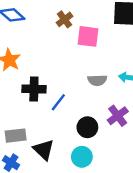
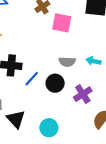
black circle: (87, 127) -> (55, 83), moved

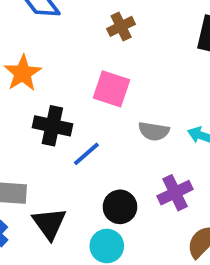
pink square: (62, 23) -> (111, 89), moved
black circle: (55, 83) -> (120, 207), moved

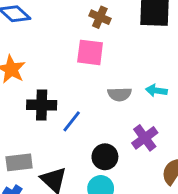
brown cross: (121, 26) -> (100, 17), moved, turned -30
pink square: (111, 89) -> (90, 52), moved

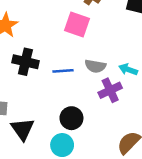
blue line: (72, 121) -> (63, 71), moved, turned 36
purple cross: (145, 138) -> (110, 90), moved

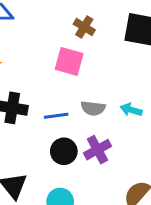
purple cross: (110, 90) -> (97, 150), moved
black circle: (71, 118) -> (64, 151), moved

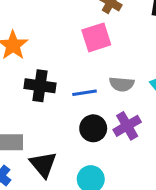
pink square: (69, 61) -> (96, 37), turned -32

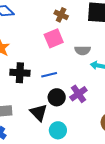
gray semicircle: (122, 84) -> (83, 50), moved
black triangle: (43, 164) -> (39, 113), moved

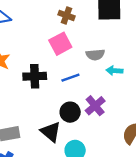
black cross: (20, 73) -> (35, 76), moved
blue line: (49, 75) -> (70, 78), moved

